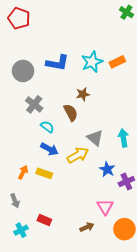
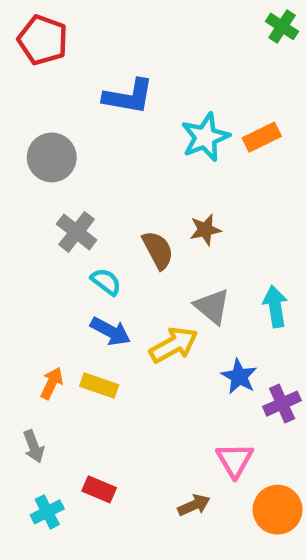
blue L-shape: (58, 63) -> (129, 96), moved
brown star: (83, 94) -> (205, 230), moved

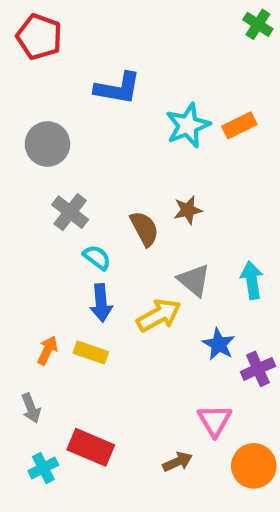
blue arrow: (110, 331) -> (101, 303), turned 57
red rectangle: (99, 489) -> (91, 447), size x1.5

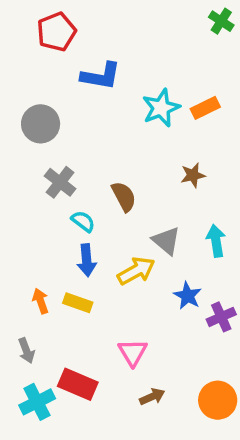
red pentagon: (39, 37) -> (56, 32), moved, turned 30
brown star: (188, 210) -> (193, 175), moved
orange arrow: (47, 350) -> (41, 301), turned -45
pink triangle: (215, 420) -> (133, 352), moved
cyan cross: (43, 468) -> (37, 402), size x1.4

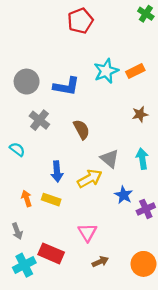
red pentagon: (56, 32) -> (80, 21), moved
blue L-shape: (101, 76) -> (66, 86), moved
brown star: (193, 175) -> (140, 114), moved
cyan semicircle: (83, 221) -> (17, 149), moved

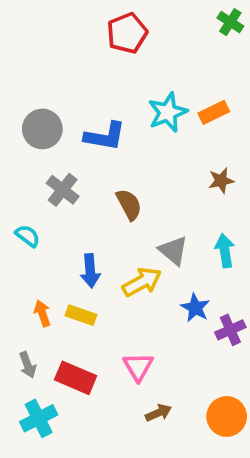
red rectangle: (51, 253) -> (76, 378), moved

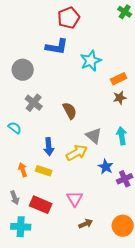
orange rectangle: (214, 112) -> (119, 79), moved
blue L-shape: (105, 136) -> (57, 47), moved
cyan cross: (39, 418) -> (21, 227), turned 30

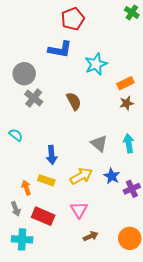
gray cross: (34, 103) -> (34, 98), moved
brown semicircle: (70, 111) -> (74, 101), moved
yellow arrow: (77, 153) -> (81, 176), moved
orange arrow: (23, 170) -> (26, 188), moved

